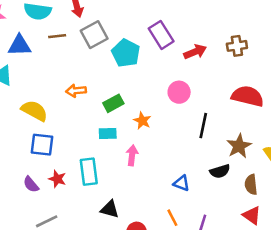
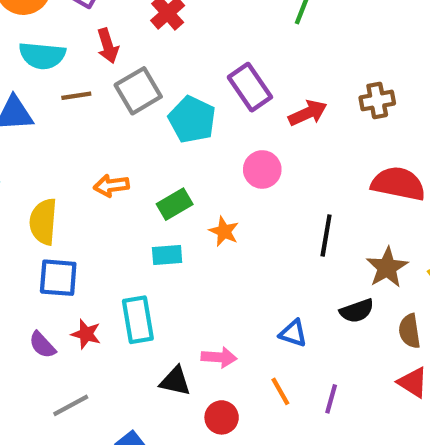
pink circle: (179, 92) -> (262, 169), moved
yellow semicircle: (34, 111) -> (43, 222), turned -112
pink arrow: (132, 155) -> (219, 357), moved, turned 90

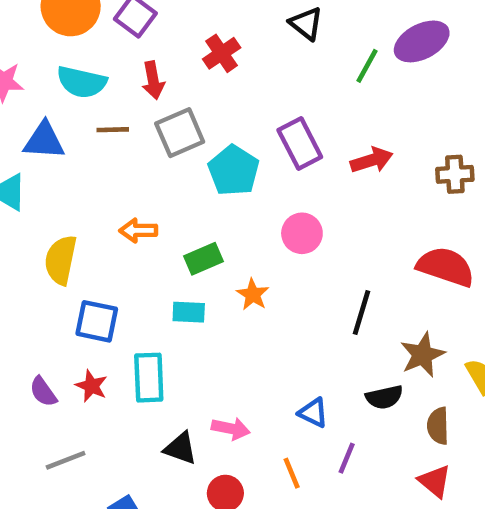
brown cross: (377, 100) -> (455, 174), moved
red arrow: (308, 113) -> (372, 160), moved
blue square: (58, 278) -> (97, 321), moved
purple line: (331, 399) -> (347, 458), moved

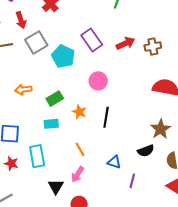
brown cross: (455, 174) -> (153, 47), moved
black line: (361, 313) -> (106, 117), moved
pink arrow: (231, 429) -> (78, 174), turned 119
black triangle: (180, 448) -> (56, 186), turned 49
orange line: (292, 473) -> (80, 149), moved

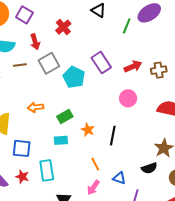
pink circle: (98, 81) -> (128, 98), moved
orange line: (80, 149) -> (95, 164), moved
pink arrow: (78, 174) -> (93, 188), moved

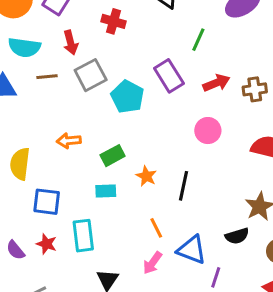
green line: (127, 26) -> (198, 40), moved
red cross: (63, 27) -> (114, 21), turned -35
blue triangle: (119, 178) -> (192, 250), size x1.5

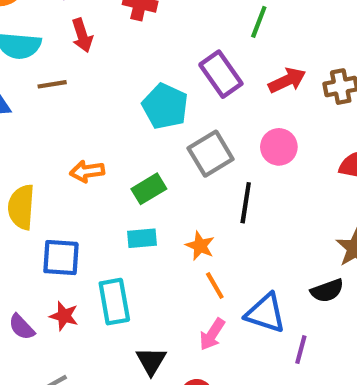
gray square: (91, 75) -> (211, 154), moved
orange star: (146, 176) -> (200, 246), moved
black line: (184, 186) -> (246, 203), moved

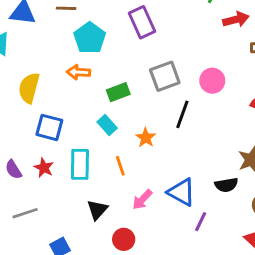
purple rectangle: (221, 74) -> (142, 22), moved
red arrow: (287, 80) -> (236, 19), moved
cyan pentagon: (165, 106) -> (90, 38), moved
cyan rectangle: (142, 238) -> (107, 125), turned 42
orange line: (215, 285) -> (120, 166), moved

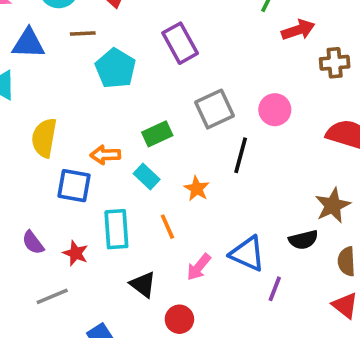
orange arrow: (79, 72) -> (105, 155), moved
red star: (44, 168) -> (76, 253), moved
black triangle: (97, 210) -> (143, 285), turned -30

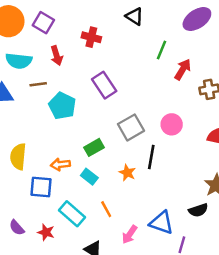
red arrow: (298, 30) -> (183, 69), turned -35
orange star: (197, 189) -> (127, 173), moved
cyan rectangle: (116, 229) -> (72, 214), turned -40

